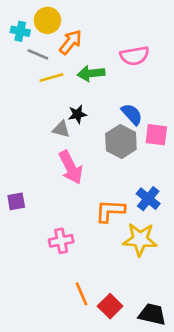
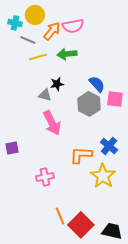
pink semicircle: (135, 56) -> (73, 26), moved
yellow star: (140, 239) -> (103, 176), turned 30
red square: (110, 306) -> (81, 225), size x1.4

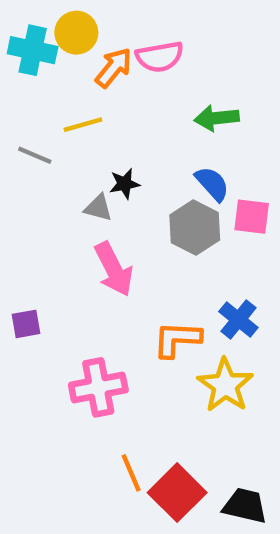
cyan cross: (15, 23) -> (33, 50), size x1.5
gray line: (28, 40) -> (35, 155), moved
green arrow: (67, 54) -> (217, 118), moved
pink cross: (45, 177) -> (98, 387), size x1.4

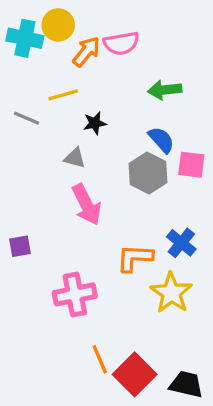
black star: (125, 184) -> (95, 123), moved

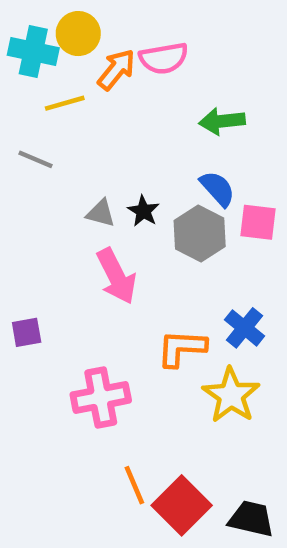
yellow line: (63, 95) -> (65, 103), moved
black star: (95, 123) -> (143, 211), moved, turned -30

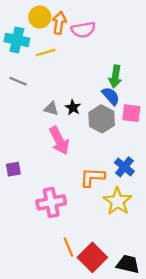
cyan cross: (33, 52) -> (17, 40), moved
orange arrow: (116, 69) -> (59, 23), moved, turned -30
yellow line: (65, 103) -> (45, 53), moved
green arrow: (222, 121) -> (115, 77), moved, turned -75

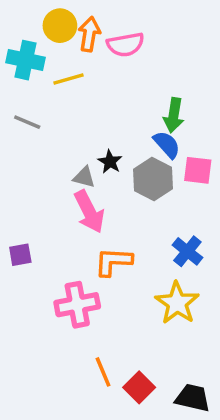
gray triangle: (51, 109) -> (84, 177), moved
orange L-shape: (92, 177) -> (113, 262), moved
red square: (92, 257) -> (139, 387), size x0.7

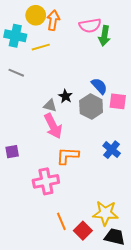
pink semicircle: (125, 45) -> (90, 26), moved
green arrow: (174, 115) -> (104, 36), moved
yellow star: (177, 303) -> (105, 213), moved, turned -30

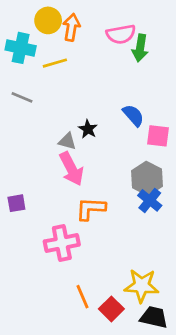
gray hexagon: (91, 107) -> (147, 178), moved

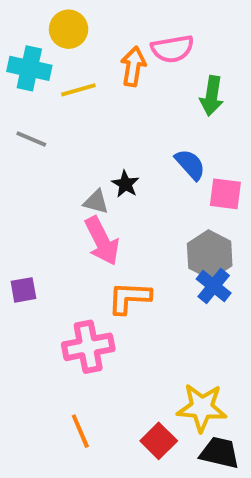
orange arrow: (71, 27) -> (133, 66), moved
green arrow: (140, 48) -> (212, 96), moved
orange line: (82, 297) -> (80, 431), moved

